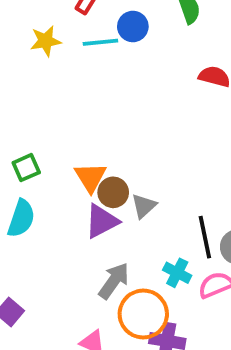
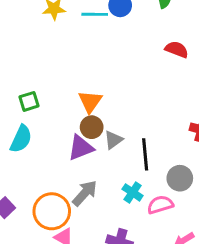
orange triangle: (90, 177) -> (90, 102), moved
black line: (205, 237) -> (145, 154), moved
orange circle: (143, 314) -> (52, 211), moved

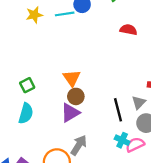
gray triangle: (113, 140) -> (139, 102), moved
cyan cross: (133, 192) -> (122, 140), moved

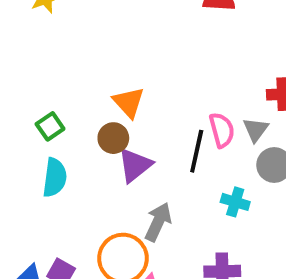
brown circle: (76, 96) -> (113, 138), moved
black line: (118, 110) -> (197, 151), moved, turned 35
pink semicircle: (135, 145) -> (222, 130), moved, turned 108

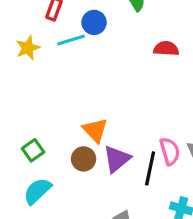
purple triangle: (135, 165) -> (117, 159), moved
cyan semicircle: (55, 178) -> (37, 191), turned -140

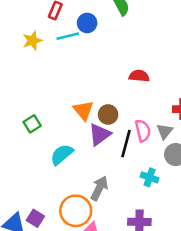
red semicircle: (166, 49) -> (139, 76), moved
brown circle: (84, 159) -> (108, 114), moved
cyan semicircle: (37, 191) -> (62, 154), moved

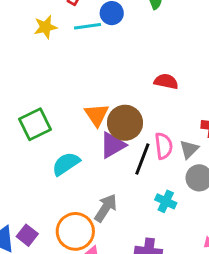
brown circle: (108, 114) -> (125, 123), size x1.5
green square: (32, 124) -> (35, 124), size x1.5

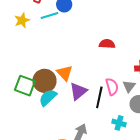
brown circle: (125, 123) -> (44, 81), moved
green square: (35, 124) -> (25, 86), turned -35
cyan semicircle: (66, 164) -> (48, 98), moved

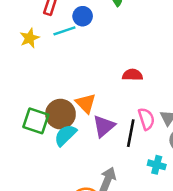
red semicircle: (107, 44) -> (132, 75), moved

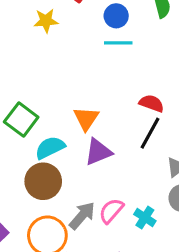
cyan line: (64, 31) -> (118, 43), moved
brown circle: (60, 114) -> (43, 181), moved
pink semicircle: (146, 119) -> (111, 211), moved, turned -140
black line: (131, 133) -> (150, 133), moved

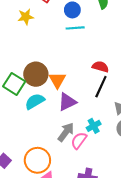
brown circle: (43, 181) -> (36, 74), moved
gray arrow: (82, 216) -> (66, 132), moved
cyan cross: (145, 218) -> (94, 126), moved, turned 32

